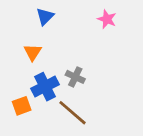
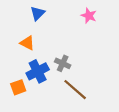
orange triangle: (33, 52) -> (27, 43), turned -35
brown line: (73, 113) -> (75, 90), moved

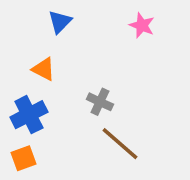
blue cross: (38, 71) -> (29, 115), moved
orange square: (18, 87) -> (24, 158), moved

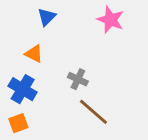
pink star: (142, 25) -> (110, 20), size x1.4
blue cross: (29, 115) -> (23, 89), turned -32

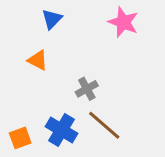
gray cross: (78, 79) -> (87, 89), turned 36
blue cross: (23, 89) -> (61, 130), moved

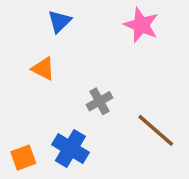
brown line: (104, 125) -> (156, 130), moved

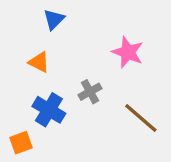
pink star: (141, 25) -> (128, 52), moved
blue cross: (70, 149) -> (49, 110), moved

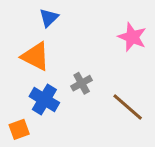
pink star: (128, 52) -> (132, 37), moved
orange triangle: (39, 62) -> (35, 56), size x1.5

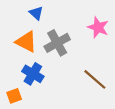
blue triangle: (49, 18) -> (36, 13), turned -32
gray cross: (82, 83) -> (57, 43), moved, size x1.6

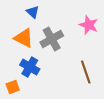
brown line: (95, 79) -> (86, 72), turned 30

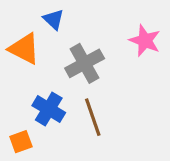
orange triangle: (24, 38) -> (24, 49), moved
brown line: (86, 72) -> (93, 117), moved

